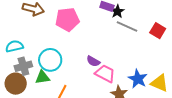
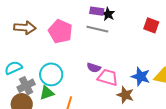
pink pentagon: (67, 19) -> (60, 31), turned -30
gray line: (127, 26) -> (97, 29), moved

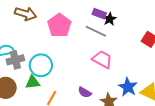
purple semicircle: (94, 68) -> (85, 92), moved
pink trapezoid: (108, 77) -> (102, 59), moved
gray cross: (26, 86) -> (15, 60), moved

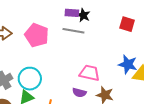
pink trapezoid: (102, 59) -> (90, 73), moved
blue star: (128, 87) -> (128, 64), moved

